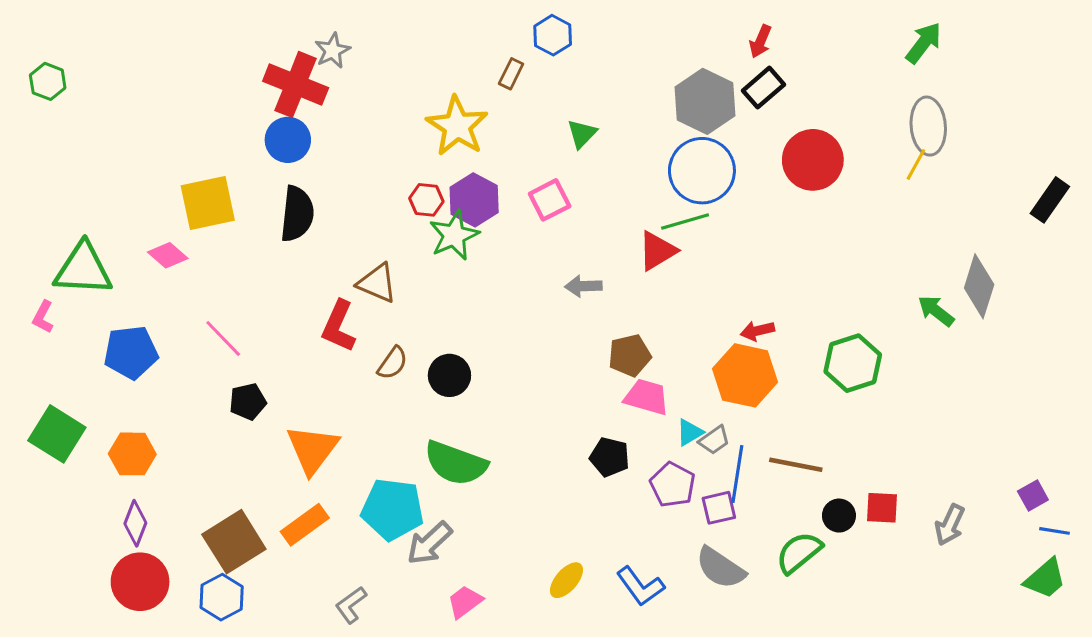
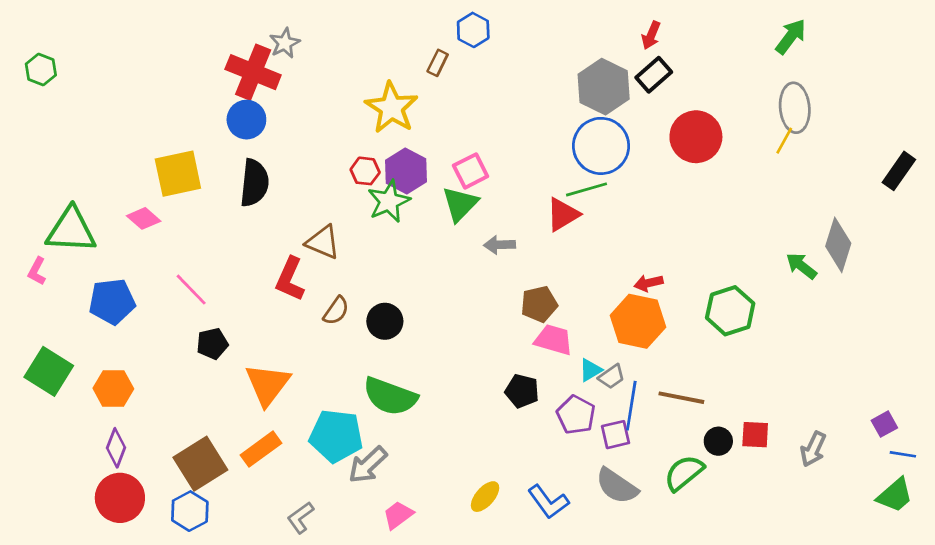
green triangle: (582, 134) -> (460, 204), moved, size x1.4

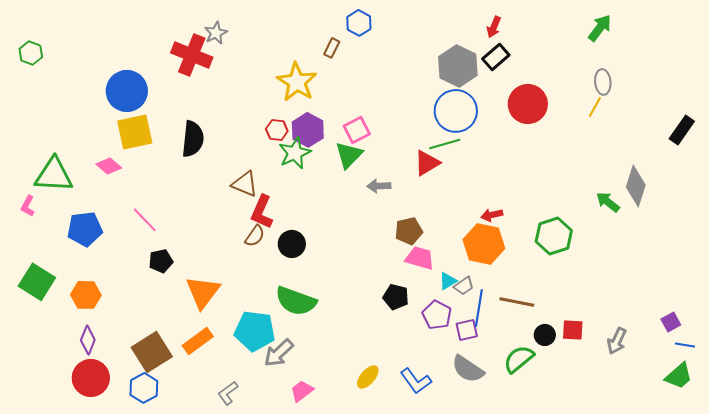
gray ellipse: (795, 108) -> (603, 82), size x0.7
blue circle: (246, 120) -> (127, 91), moved, size x1.4
red L-shape: (290, 279) -> (262, 212), moved

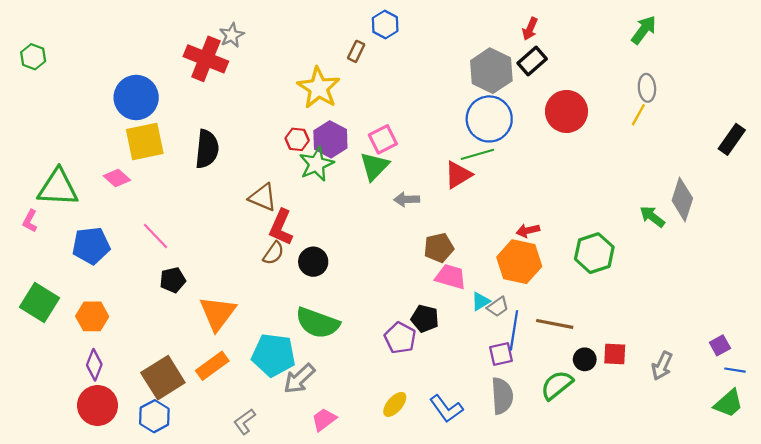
purple pentagon: (437, 315) -> (400, 338), moved
gray semicircle: (468, 369) -> (502, 396), turned -128

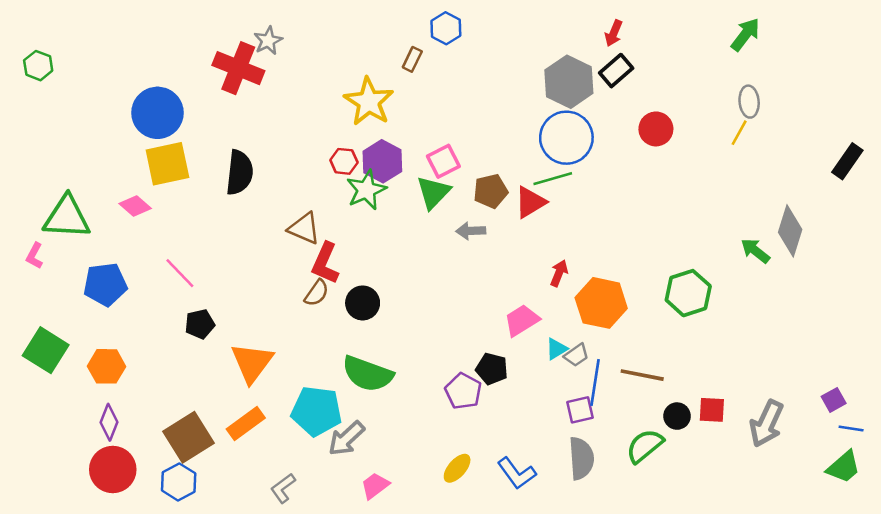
red circle: (566, 111) -> (656, 129), size x0.7
red arrow: (528, 231) -> (559, 273), moved, turned 125
brown pentagon: (439, 248) -> (491, 191), moved
pink trapezoid: (451, 277) -> (522, 320), turned -48
gray arrow: (662, 366) -> (767, 424), size x1.4

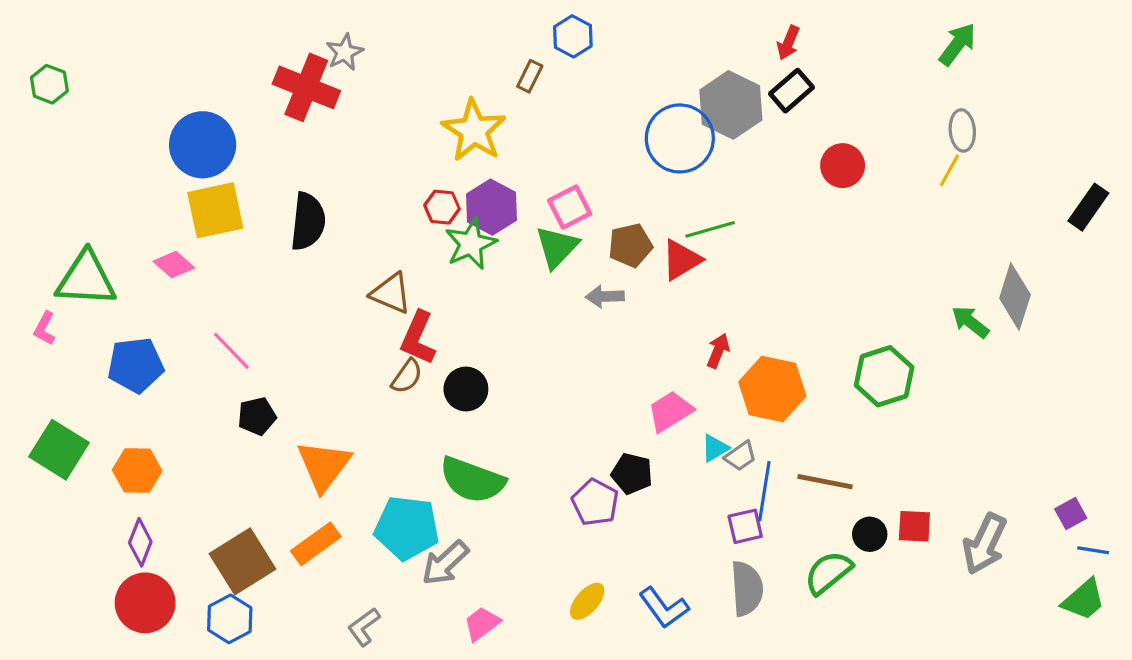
blue circle: (566, 138) -> (680, 138), moved

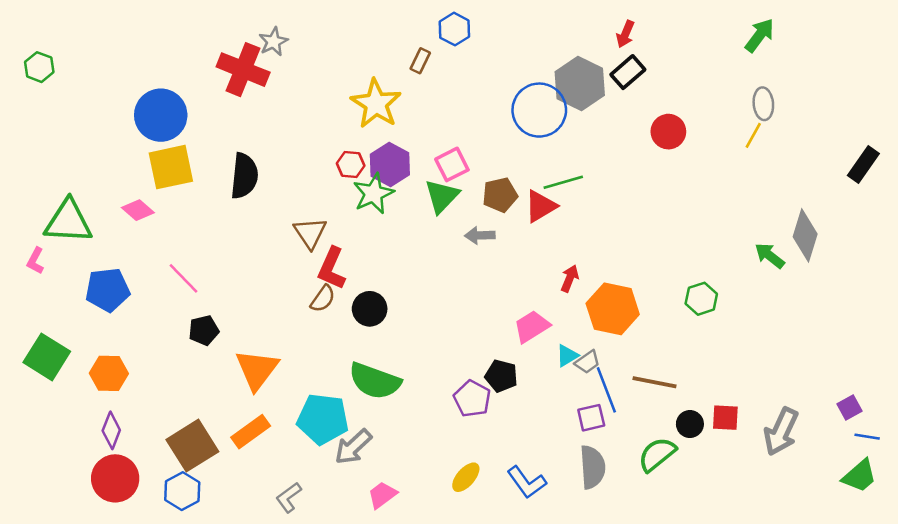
brown triangle: (391, 293) -> (310, 233), turned 33
green hexagon: (884, 376) -> (701, 299), size x0.7
blue line: (764, 491) -> (606, 390), turned -30

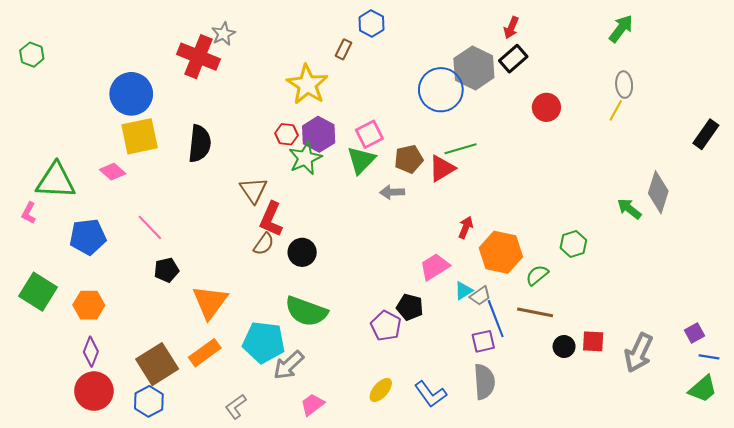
green semicircle: (657, 454) -> (537, 275), moved, size x0.7

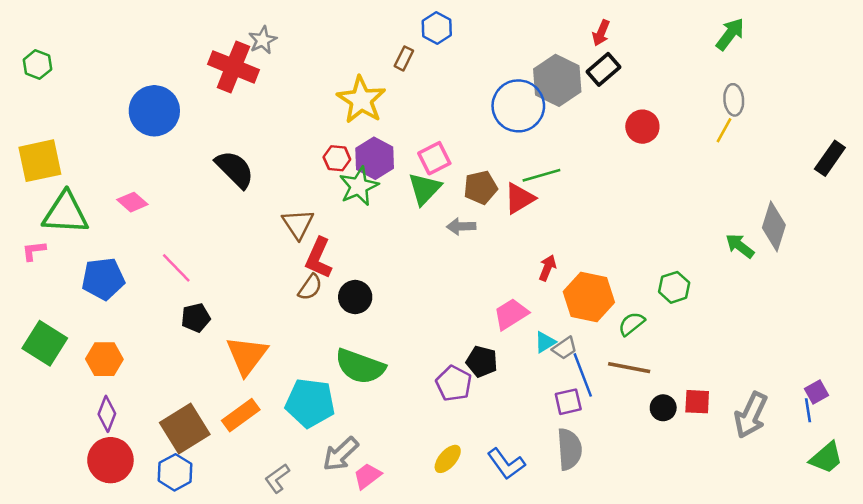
yellow square: (140, 136) -> (40, 161), moved
black semicircle: (200, 144) -> (235, 169), turned -51
pink L-shape: (29, 213) -> (34, 251), turned 55
blue line: (709, 357) -> (808, 410), moved, turned 72
gray arrow: (289, 365) -> (341, 454), moved

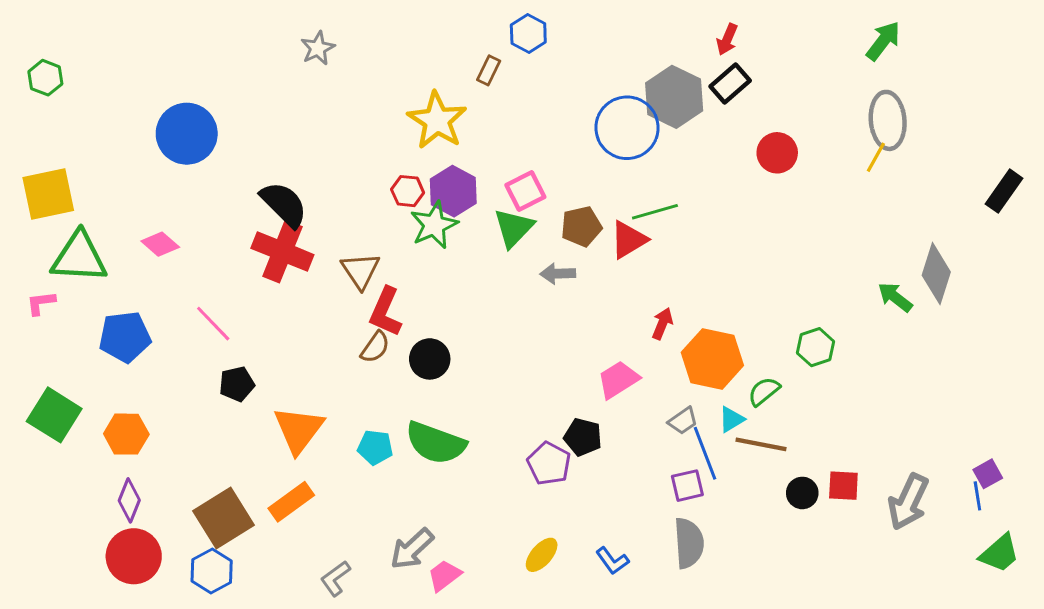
red cross: (233, 67) -> (282, 251), moved
gray ellipse: (734, 100) -> (888, 120), size x1.5
cyan triangle: (545, 342) -> (732, 419), moved
cyan pentagon: (310, 403) -> (375, 447), moved, size x0.6
blue L-shape: (506, 464) -> (612, 561), size x0.7

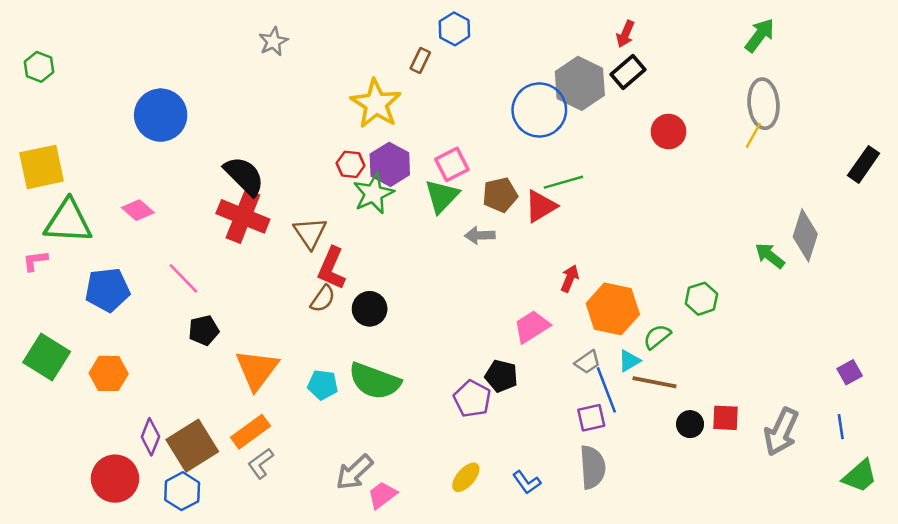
purple square: (988, 474) -> (850, 372), moved
purple diamond: (129, 500) -> (150, 437), moved
gray L-shape: (335, 578) -> (261, 463), moved

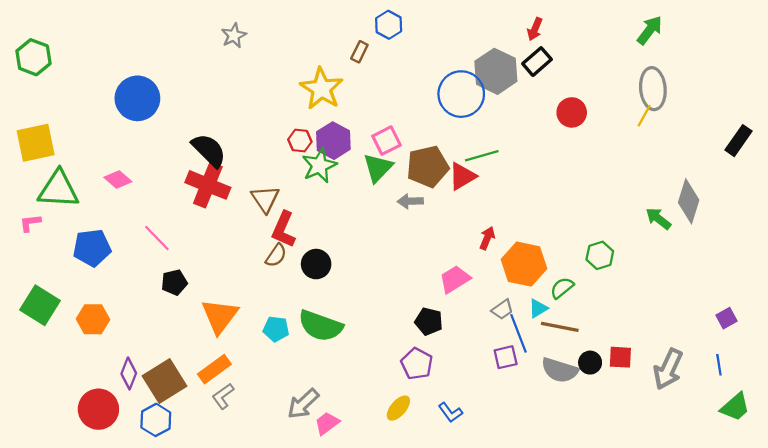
green hexagon: (39, 67) -> (33, 57), size x1.4
brown pentagon: (500, 195) -> (428, 167), size x1.4
purple pentagon: (472, 399) -> (417, 364), moved
gray semicircle: (593, 467) -> (560, 370), moved, turned 111

